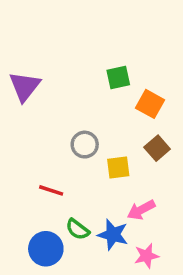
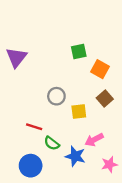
green semicircle: (78, 229) -> (52, 143), moved
pink star: (146, 256) -> (109, 164), moved

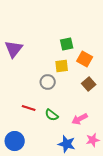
yellow square: (79, 112) -> (62, 66), moved
green semicircle: (52, 143) -> (52, 115), moved
blue star: (75, 156) -> (67, 144), moved
blue circle: (31, 166) -> (15, 141), moved

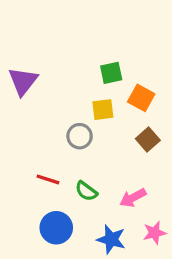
blue circle: (15, 141) -> (56, 228), moved

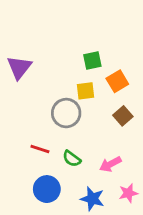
orange square: (141, 98) -> (117, 81), turned 30
gray circle: (80, 136) -> (66, 113), size x1.4

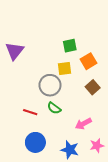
green semicircle: (72, 159) -> (54, 108), moved

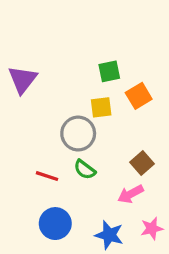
brown square: (93, 87) -> (142, 163), moved

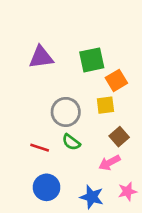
green square: (109, 71) -> (92, 60), size x1.4
purple triangle: (23, 80) -> (41, 57), moved, turned 44
yellow square: (101, 107) -> (105, 105), moved

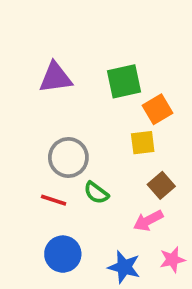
gray circle: (66, 112) -> (68, 157), moved

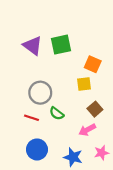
purple triangle: (55, 78) -> (33, 46), turned 45
green square: (124, 81) -> (61, 45), moved
orange square: (158, 109) -> (93, 64), turned -35

